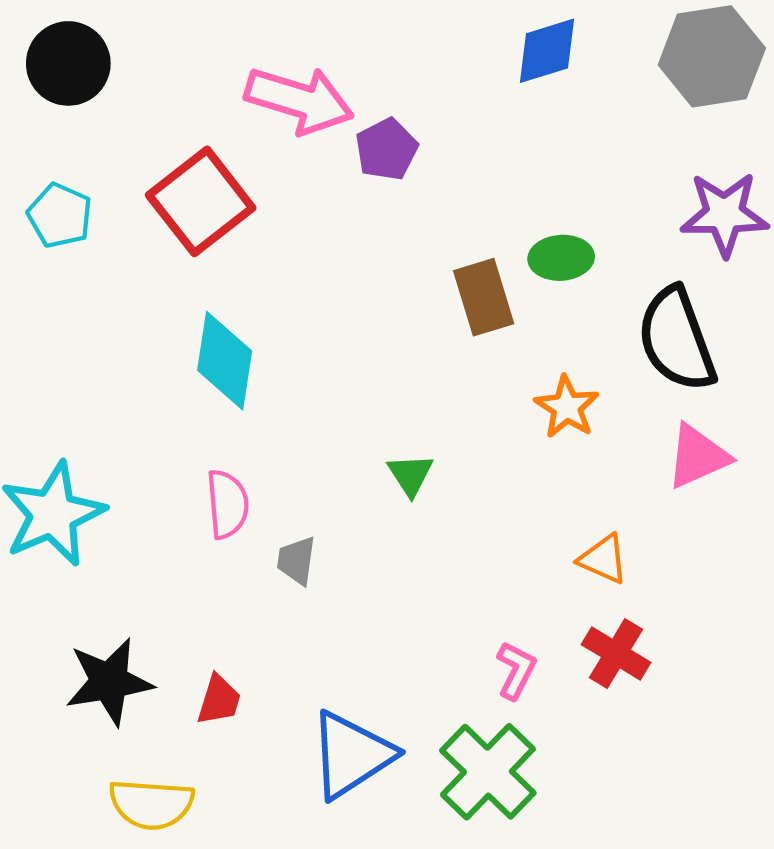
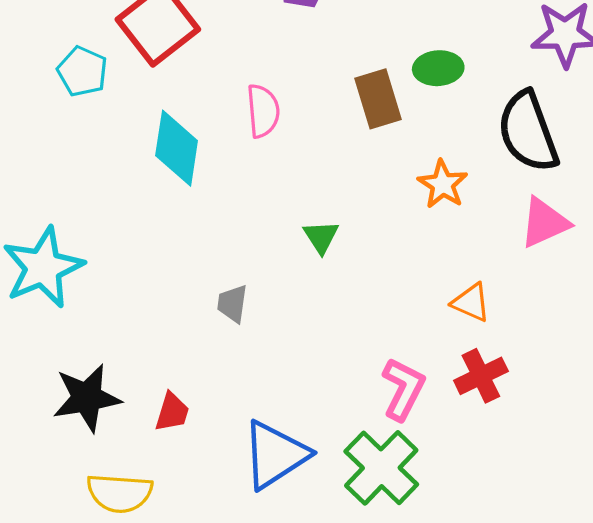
cyan pentagon: (60, 216) -> (82, 71), moved
pink semicircle: (227, 504) -> (263, 111), moved
red cross: (616, 653) -> (481, 376), turned 33
pink L-shape: (516, 670) -> (403, 389), size x1.4

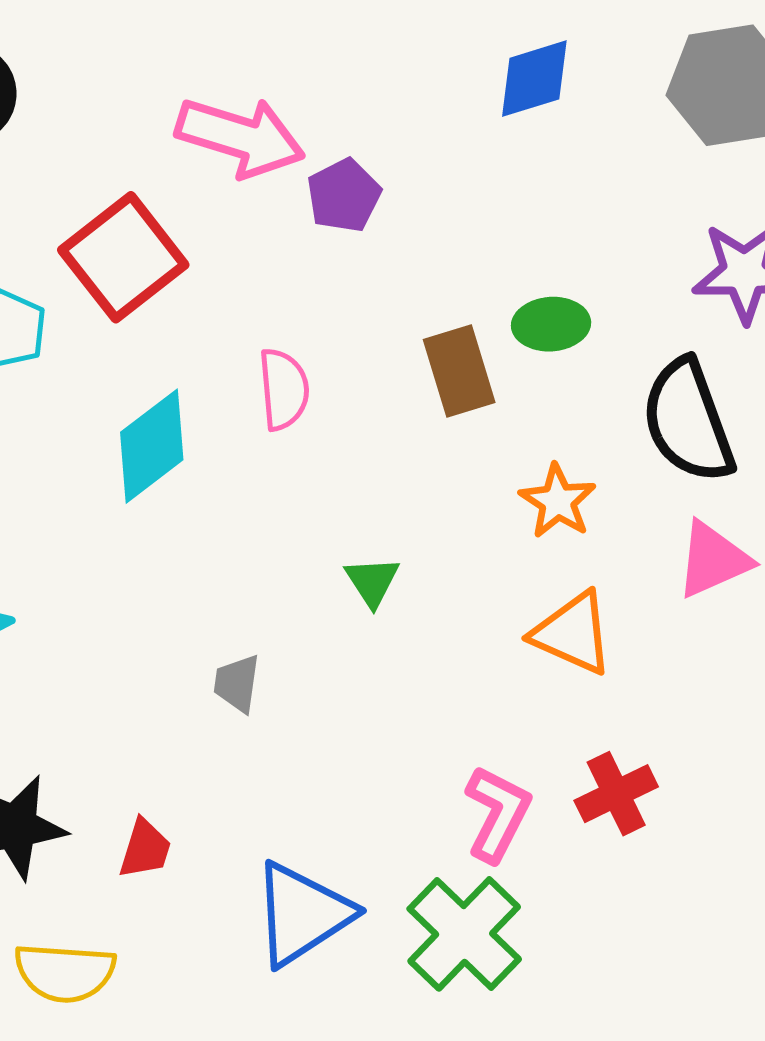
cyan diamond: (177, 148) -> (152, 446), turned 44
orange triangle: (471, 303) -> (573, 633), moved, size x1.4

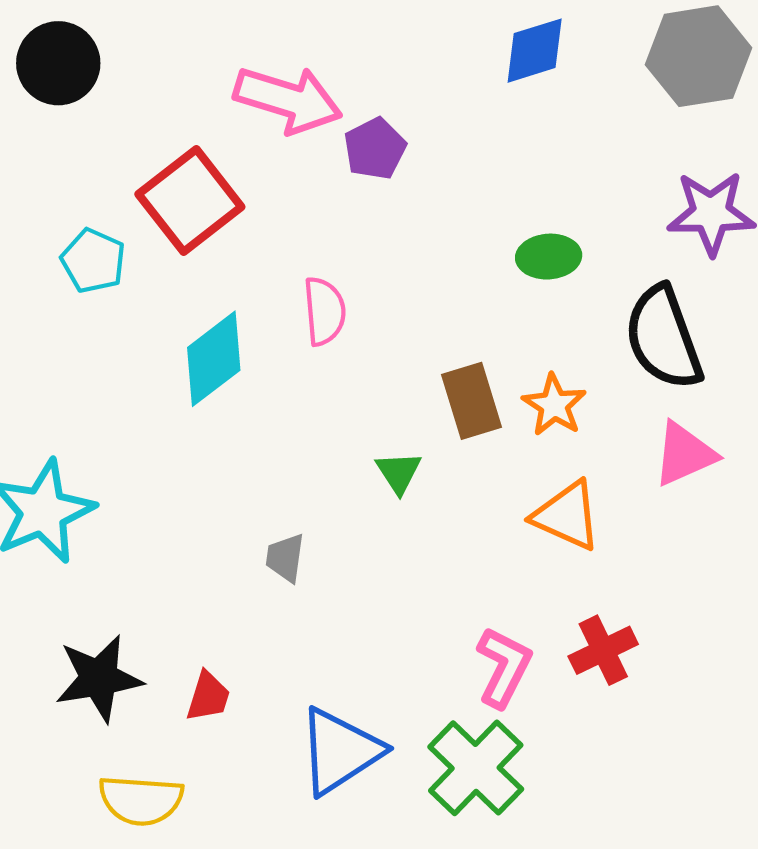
brown rectangle: (459, 371) -> (472, 401), moved

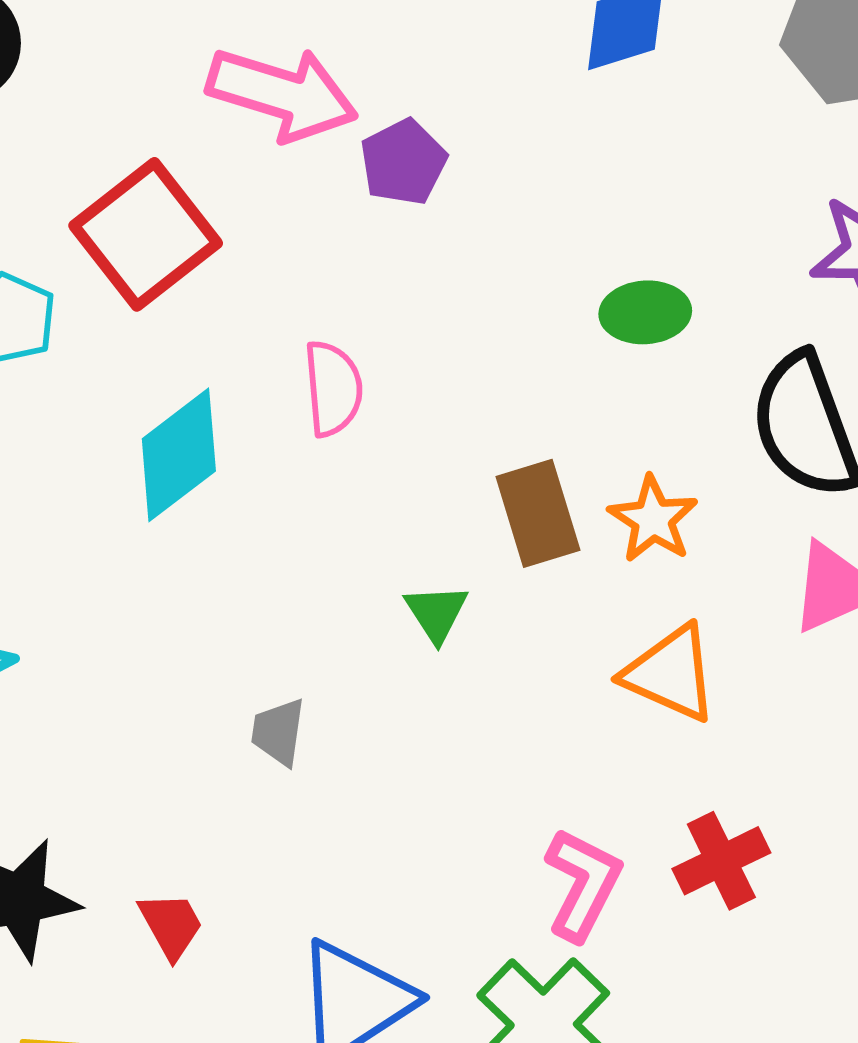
red trapezoid: (208, 696) -> (171, 925), turned -46

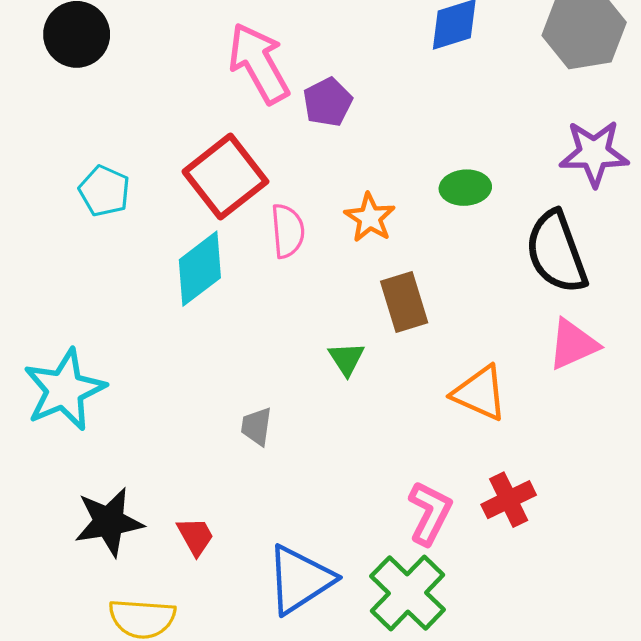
pink arrow: (282, 94) -> (259, 63), turned -136
red square: (146, 234) -> (225, 177), moved
orange star: (653, 519) -> (370, 218), moved

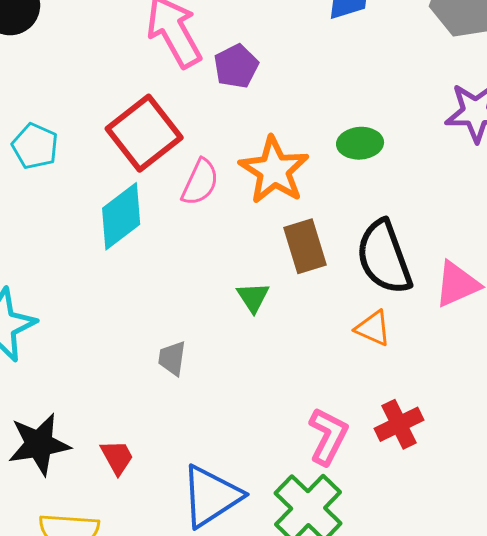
orange star: (370, 218) -> (274, 170), size x1.5
pink semicircle: (288, 231) -> (200, 182), turned 30
black semicircle: (556, 252) -> (384, 257), moved
orange triangle: (480, 393) -> (373, 328), size x0.7

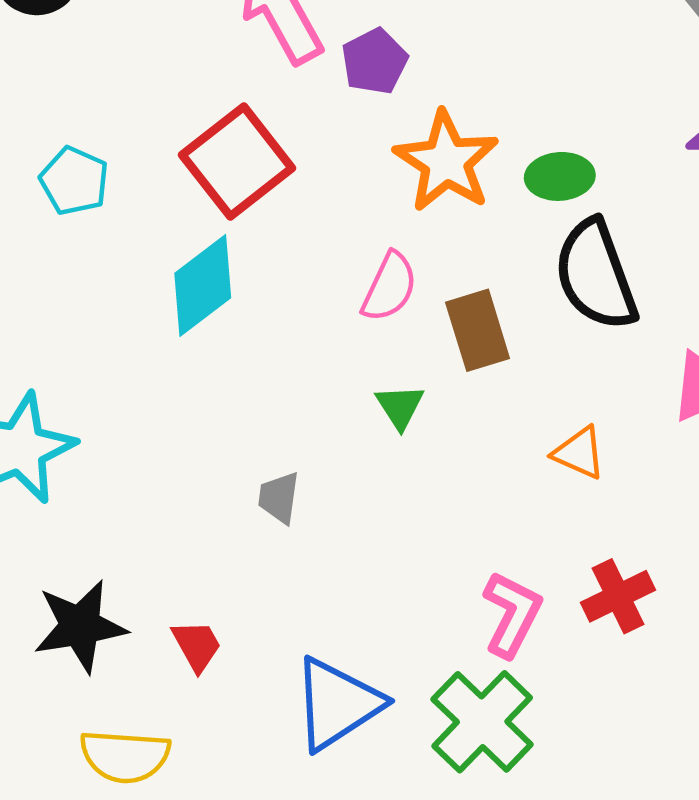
orange star: (274, 170) -> (446, 161), moved
pink semicircle: (200, 182) -> (389, 287), moved
black semicircle: (384, 257) -> (596, 275), moved

